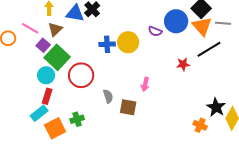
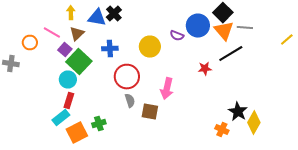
blue cross: (107, 44) -> (110, 48), moved
red circle: (81, 75) -> (127, 76), moved
pink arrow: (145, 84) -> (167, 88), size x1.5

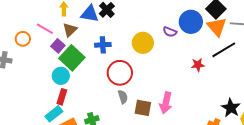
pink arrow: (167, 88) -> (166, 103), moved

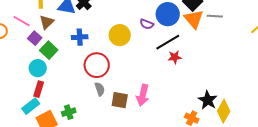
black line: (224, 50) -> (168, 42), moved
green square: (72, 58) -> (49, 50), size x0.7

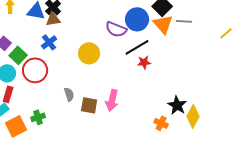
brown triangle: (47, 22) -> (53, 19), moved, turned 35
purple semicircle: (147, 24) -> (116, 29), size x1.5
yellow circle: (120, 35) -> (89, 53), moved
blue cross: (80, 37) -> (49, 42), turned -35
red circle: (97, 65) -> (35, 70), moved

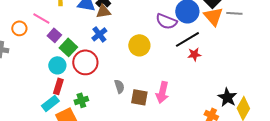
green cross: (38, 117) -> (81, 100), moved

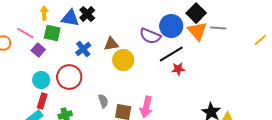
brown triangle: (103, 11) -> (111, 44), moved
green square: (68, 47) -> (52, 33), moved, turned -30

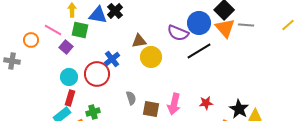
yellow line: (260, 40) -> (288, 25), moved
blue cross: (83, 49) -> (112, 59), moved
red star: (178, 69) -> (206, 103), moved

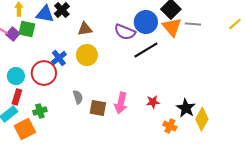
brown triangle: (139, 41) -> (85, 29), moved
purple square: (66, 47) -> (13, 34), moved
yellow circle: (151, 57) -> (87, 55), moved

